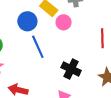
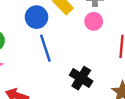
pink circle: (64, 22) -> (94, 21), moved

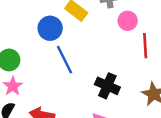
pink circle: (94, 21) -> (128, 21), moved

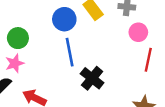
black cross: (107, 86) -> (92, 78), moved

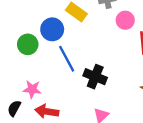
green circle: (18, 38) -> (28, 44), moved
pink star: (15, 63) -> (32, 89), moved, turned -30

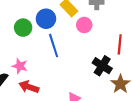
pink circle: (125, 20) -> (84, 25), moved
black cross: (95, 77) -> (102, 66), moved

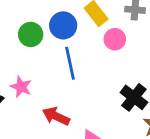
red arrow: (29, 87) -> (56, 116), moved

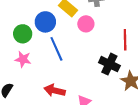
pink star: (21, 87) -> (23, 59), moved

